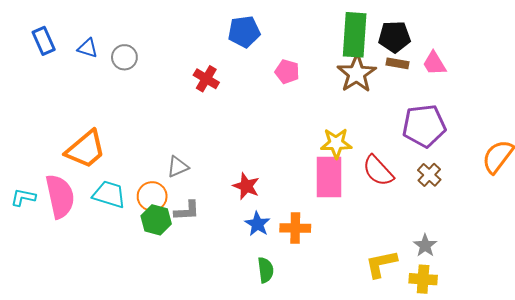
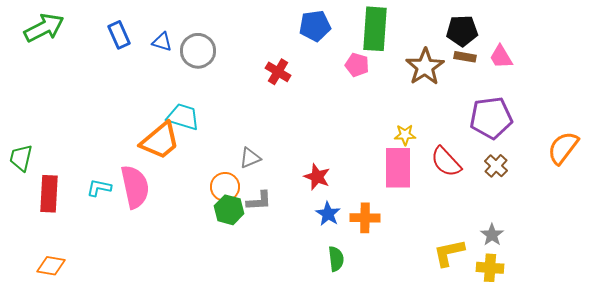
green rectangle: (355, 35) -> (375, 29), moved
gray circle: (124, 57) -> (198, 51), size x1.4
yellow star: (336, 143) -> (405, 135), size x0.7
cyan trapezoid: (109, 194) -> (183, 117), moved

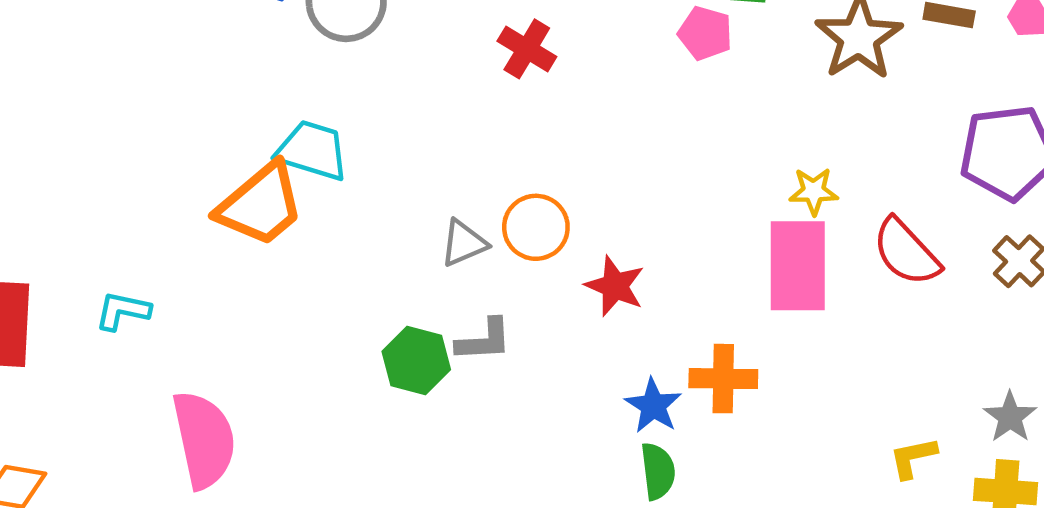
pink semicircle: (135, 187) -> (204, 440), moved
orange circle: (225, 187) -> (536, 227), moved
blue star: (328, 214) -> (653, 406), moved
yellow L-shape: (449, 253) -> (913, 458), size x0.7

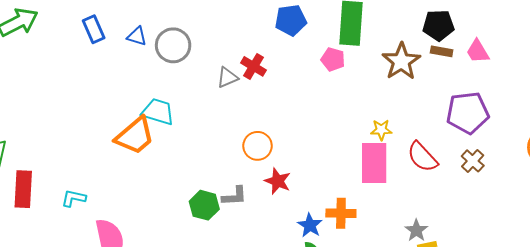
gray triangle: (464, 243) -> (227, 78), moved
red star: (615, 286) -> (278, 181), moved
cyan L-shape: (123, 311) -> (74, 198), moved
gray star: (1010, 417) -> (416, 230), moved

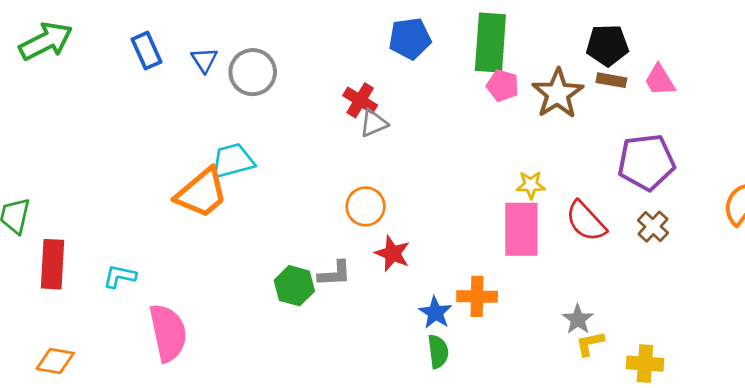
blue triangle: (137, 36) -> (204, 60), turned 40
pink pentagon: (333, 59) -> (503, 86), moved
gray triangle: (227, 78) -> (374, 123), moved
cyan trapezoid: (158, 112) -> (233, 161), turned -32

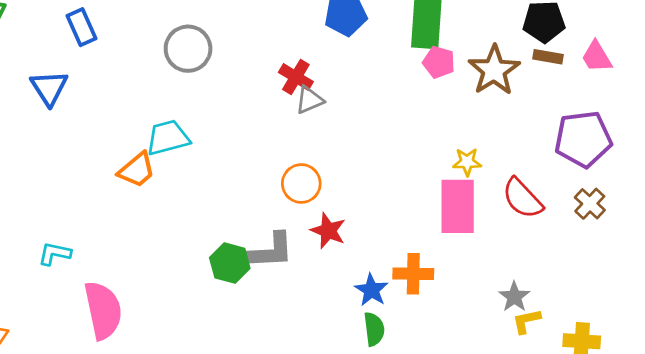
blue triangle: (204, 60) -> (49, 88), moved, size x1.4
orange trapezoid: (202, 193) -> (137, 170), size x0.7
gray L-shape: (335, 274) -> (270, 251), size x1.4

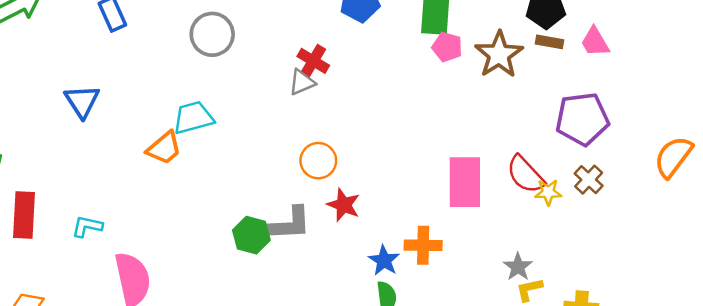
blue triangle: (49, 88) -> (82, 101), moved
gray triangle: (309, 100) -> (302, 82), moved
yellow star: (467, 162) -> (548, 192), moved

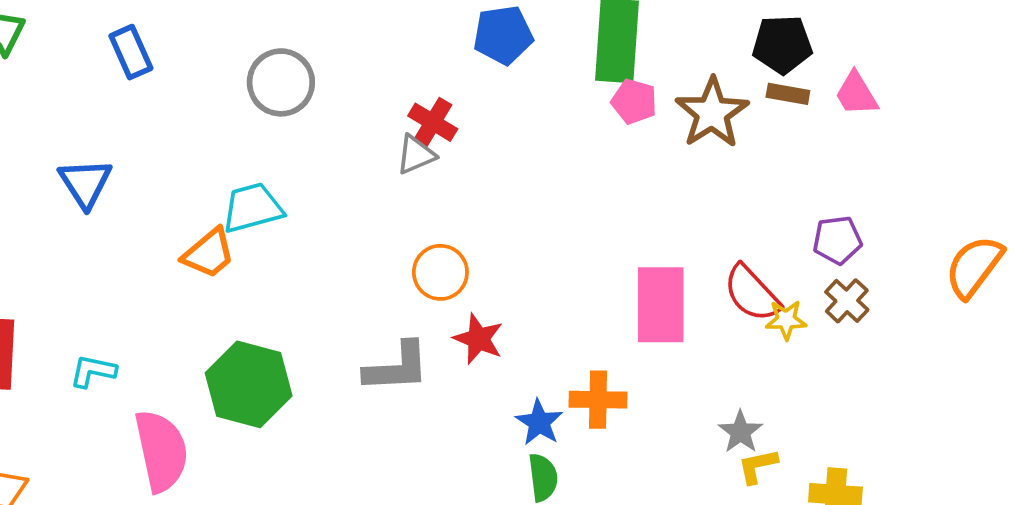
purple pentagon: (582, 119) -> (837, 240), moved, size x0.6
green hexagon: (251, 235) -> (249, 384), moved, size x1.5

